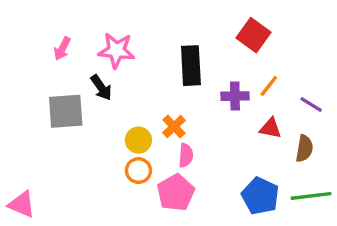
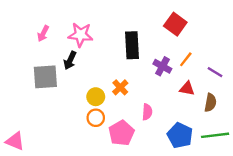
black arrow: (101, 88) -> (70, 60), turned 60
purple cross: (235, 96) -> (162, 66), turned 30
pink semicircle: (186, 155) -> (147, 112), moved

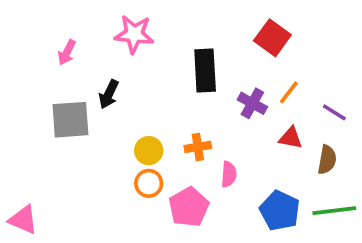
pink star: (81, 35) -> (134, 34), moved
orange cross: (120, 87) -> (198, 147), moved, turned 35

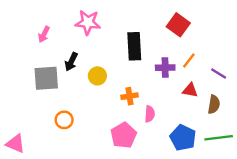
purple cross: (252, 103) -> (165, 68), turned -30
yellow circle: (149, 151) -> (97, 76), moved
orange circle: (149, 183) -> (64, 120), moved

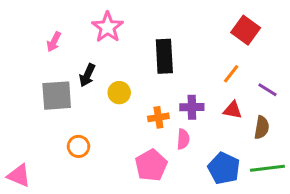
pink star: (88, 22) -> (108, 27), turned 30
red square: (178, 25) -> (246, 30), moved
purple cross: (165, 68) -> (192, 107), moved

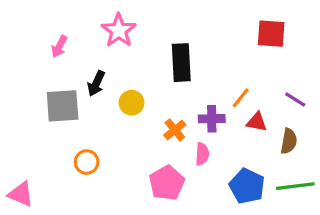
red square: (246, 30) -> (271, 34), turned -32
orange line: (231, 74) -> (241, 98), moved
orange cross: (158, 117) -> (175, 130), turned -30

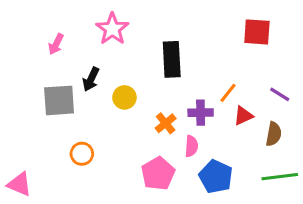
red triangle: (257, 122) -> (243, 116), turned -35
blue pentagon: (247, 186) -> (216, 177), moved

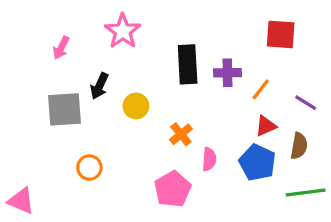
orange line: (228, 93) -> (261, 89), moved
purple cross: (201, 113) -> (227, 73), moved
blue pentagon: (216, 177) -> (257, 163), moved

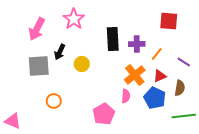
pink arrow: (61, 48) -> (37, 29), size x1.6
orange cross: (181, 134) -> (135, 75), moved, size x1.5

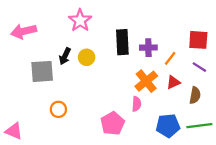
red square: (169, 21) -> (198, 40), moved
pink arrow: (37, 29) -> (24, 31), moved, turned 50
yellow circle: (82, 64) -> (87, 57), moved
blue pentagon: (155, 98) -> (168, 126), moved, turned -30

